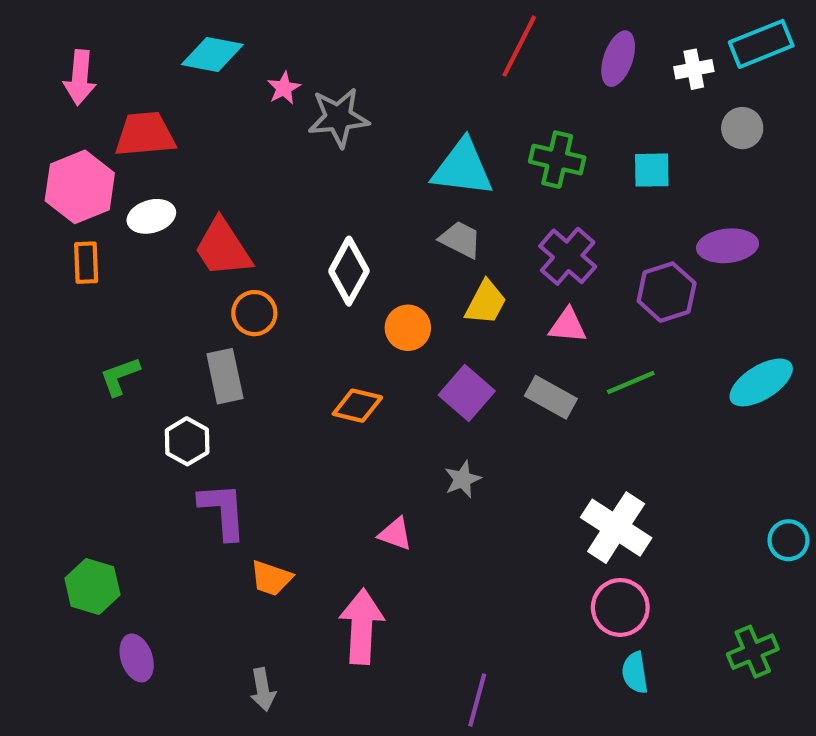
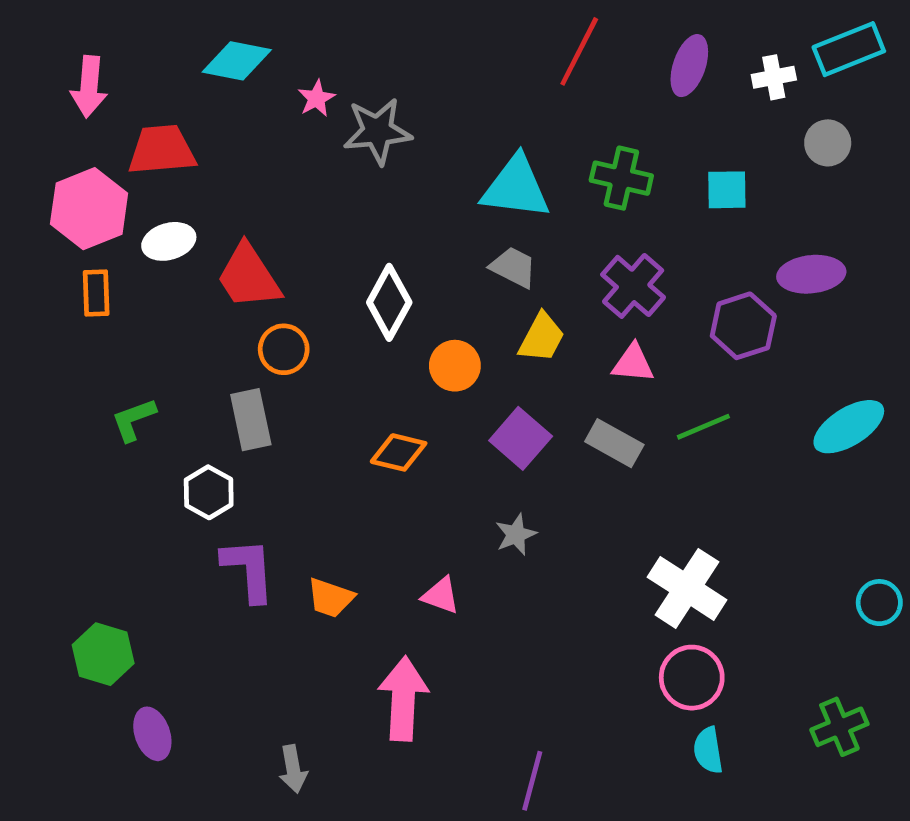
orange trapezoid: (271, 578) -> (331, 598), moved

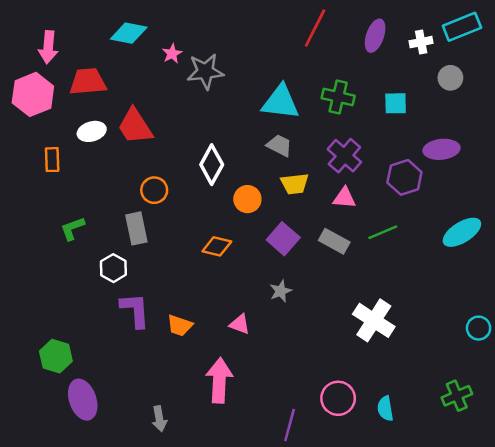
pink hexagon: (89, 209) -> (33, 94), moved
red trapezoid: (249, 277) -> (135, 126), moved
yellow trapezoid: (542, 338) -> (295, 184), turned 56
pink circle: (692, 678) -> (338, 398), moved
purple ellipse: (152, 734) -> (83, 400), size x1.4

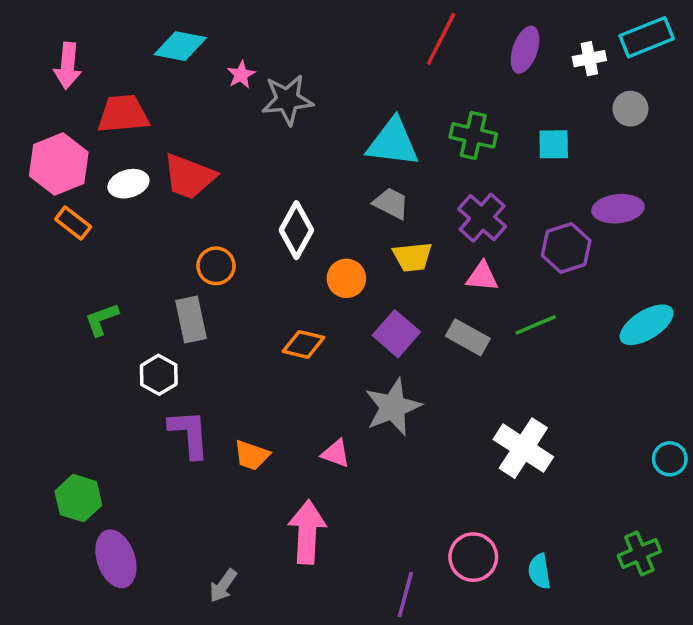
pink hexagon: (33, 94) -> (59, 164), moved
red trapezoid: (135, 126) -> (189, 177), turned -36
orange rectangle: (52, 160) -> (73, 223), turned -50
gray star: (281, 291) -> (393, 407), size x1.8
gray arrow: (159, 419) -> (223, 586), turned 45

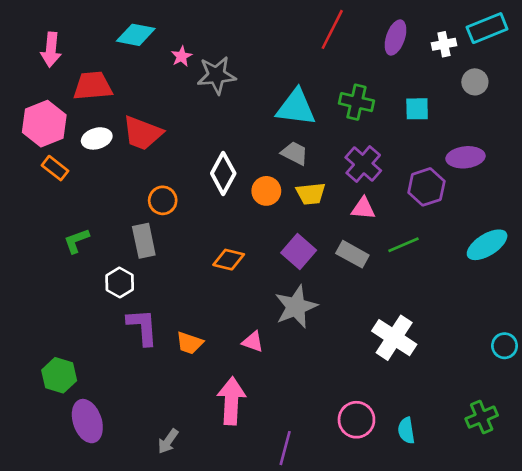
orange circle: (346, 278) -> (266, 191), moved
purple line: (405, 595) -> (285, 448), moved

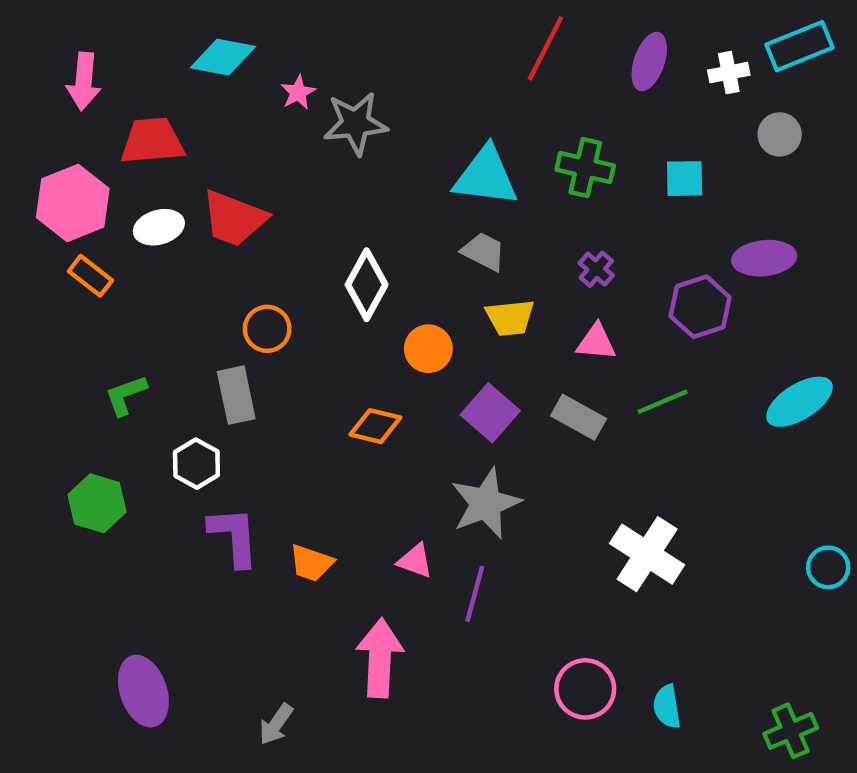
purple cross: (363, 164) -> (596, 269), size x0.6
orange circle: (266, 191) -> (428, 349), moved
green hexagon: (59, 375) -> (97, 503), moved
green cross: (482, 417) -> (791, 731), moved
purple line: (285, 448) -> (475, 594), moved

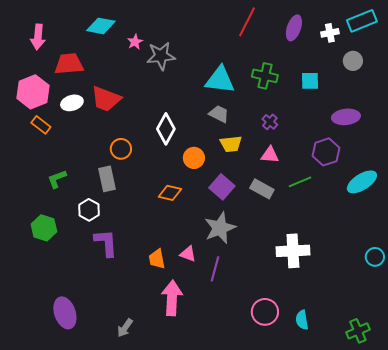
purple hexagon: (700, 307) -> (326, 152), moved
white cross: (647, 554) -> (293, 251), turned -36
orange trapezoid: (311, 563) -> (157, 259), moved, turned 60

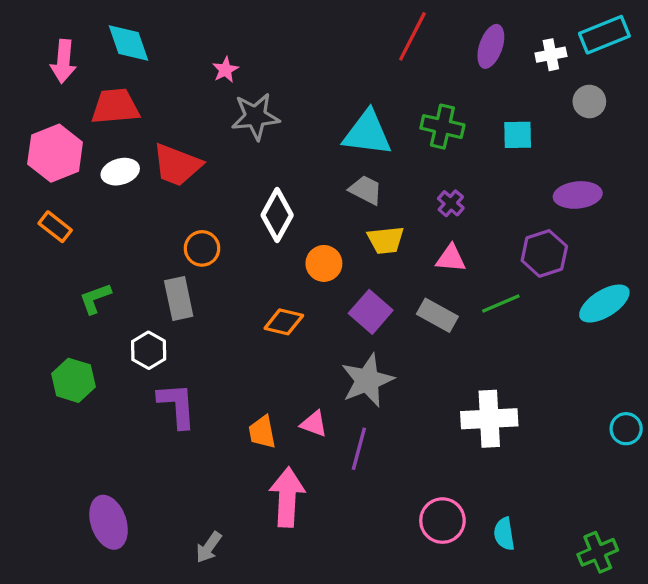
cyan diamond: (101, 26) -> (129, 43), moved, turned 60
gray star: (161, 56) -> (255, 117), moved
orange rectangle: (41, 125) -> (55, 227), moved

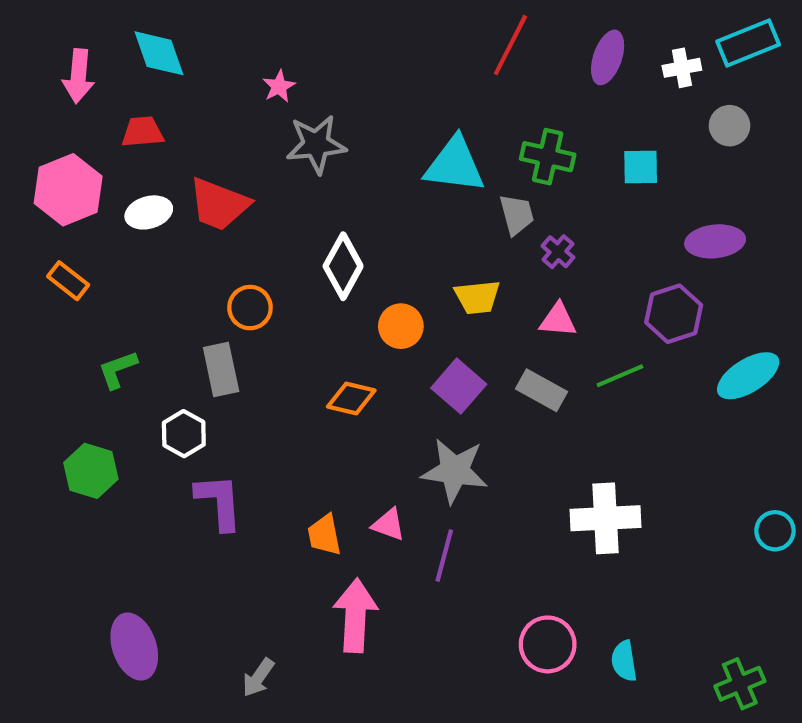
red trapezoid: (115, 106) -> (143, 132), size x0.7
gray trapezoid: (366, 190) -> (517, 215), moved, turned 48
gray star: (367, 380) -> (455, 471), turned 30

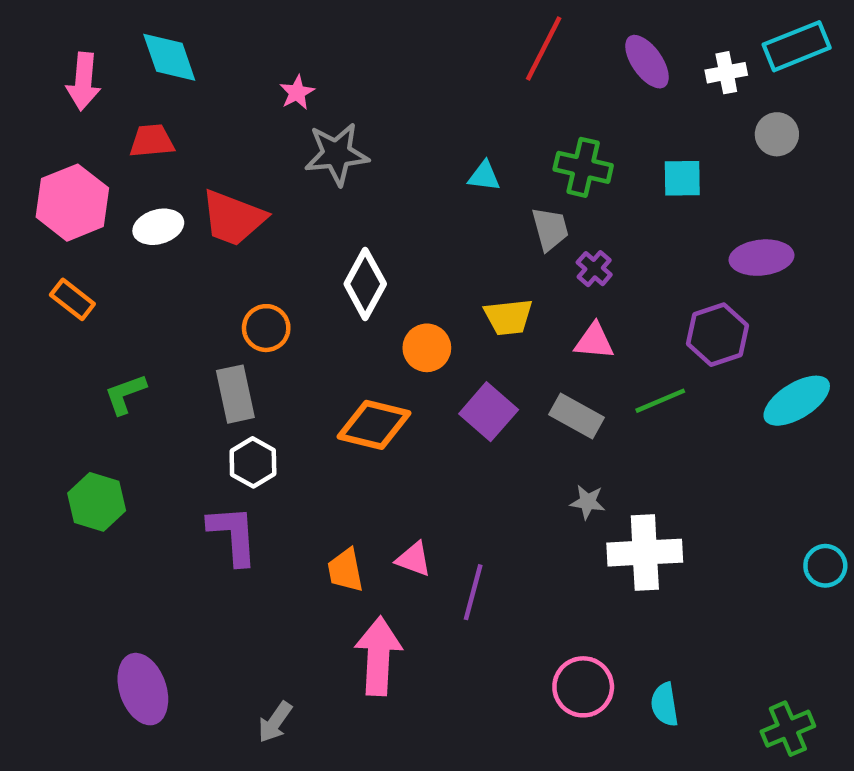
purple ellipse: (608, 57) -> (647, 62), turned -54
cyan triangle: (455, 165) -> (484, 176), size x0.5
orange diamond: (351, 398) -> (374, 425), size x1.4
white hexagon: (184, 434) -> (253, 462), moved
gray star: (455, 471) -> (588, 502), moved, size x0.5

